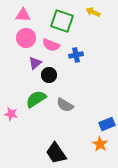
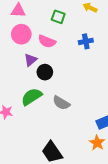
green square: (62, 21) -> (58, 17), size x0.6
blue cross: (76, 55) -> (86, 41), moved

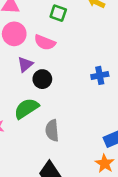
blue cross: (86, 41) -> (100, 75), moved
gray semicircle: (61, 103) -> (52, 130), moved, turned 54

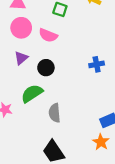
purple triangle: (25, 64) -> (21, 58), moved

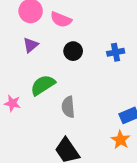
black circle: (46, 68) -> (73, 51), moved

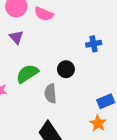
purple triangle: (31, 45) -> (16, 37), turned -32
black circle: (73, 51) -> (66, 69), moved

